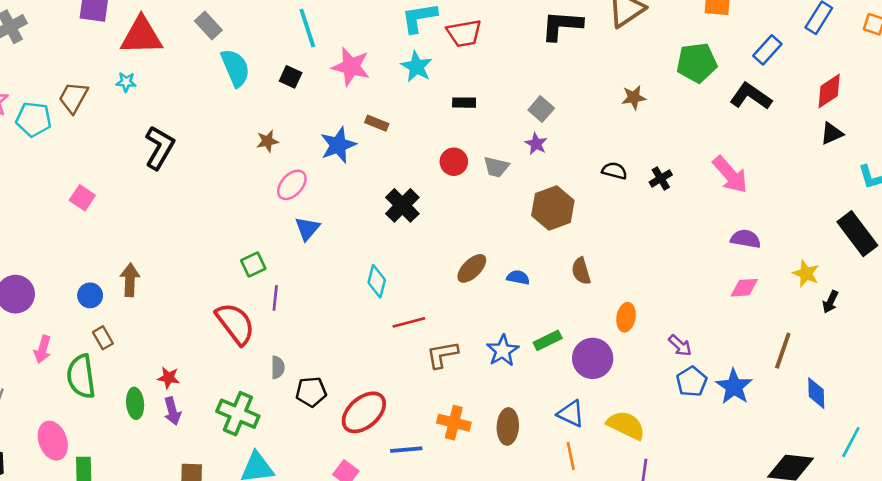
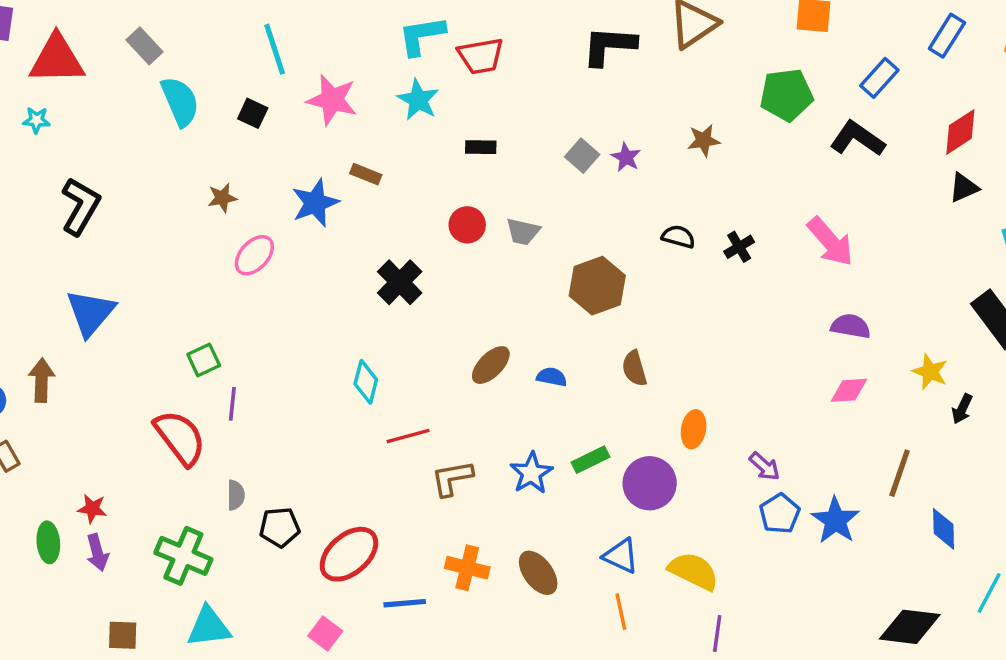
purple star: (536, 144) -> (626, 157), moved
blue triangle: (307, 229) -> (91, 313), moved, size x1.5
brown ellipse: (508, 426) -> (538, 573), turned -40

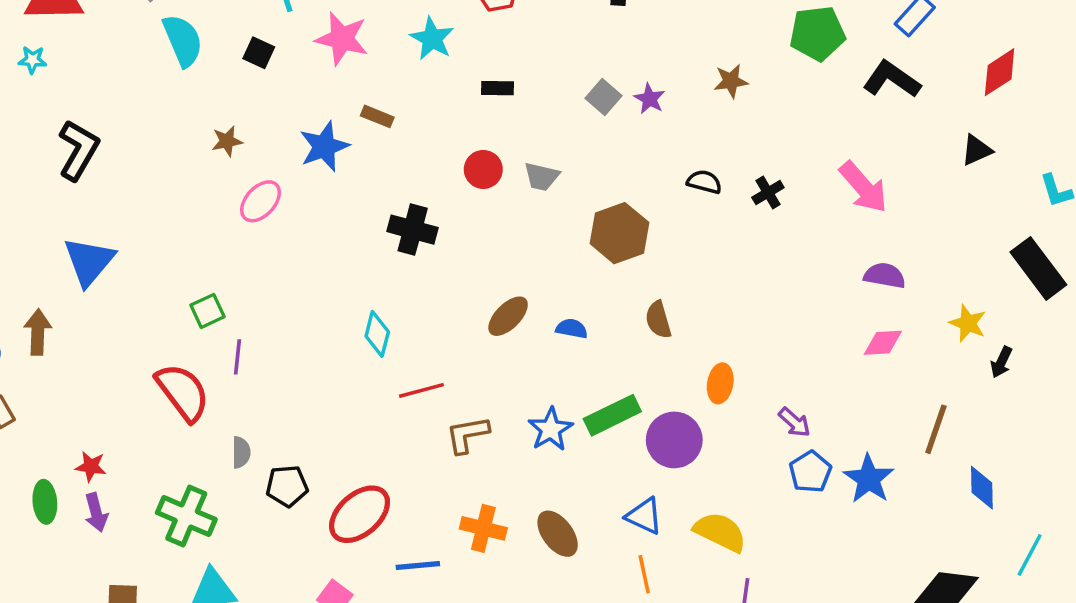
black triangle: (964, 188) -> (977, 150), moved
black cross: (400, 282) -> (413, 230), turned -30
green rectangle: (590, 460) -> (612, 415), size x1.4

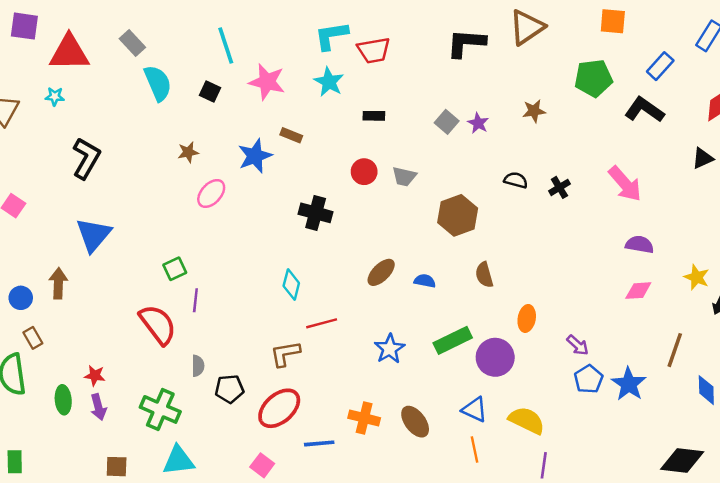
blue star: (550, 429) -> (390, 349), moved
brown L-shape: (467, 435) -> (285, 354), moved

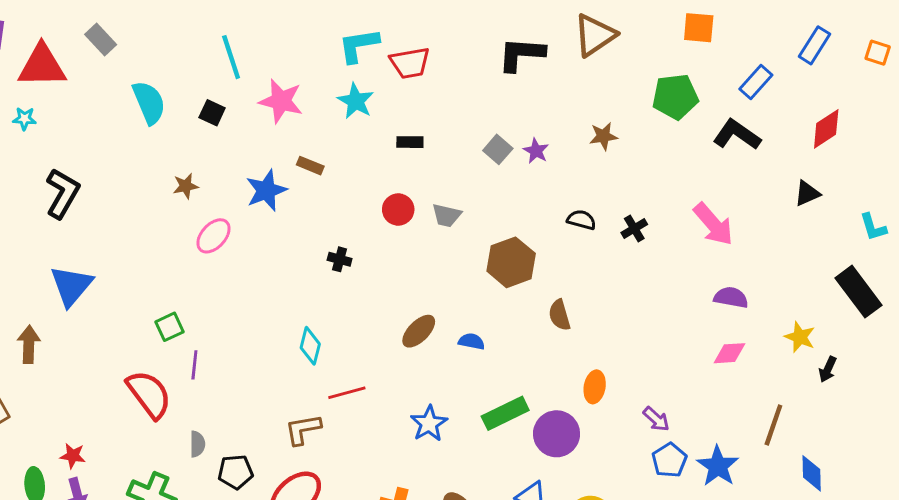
gray rectangle: (132, 43) -> (101, 39), moved
black cross: (316, 213) -> (340, 259), size x0.6
brown semicircle: (484, 275) -> (559, 315), moved

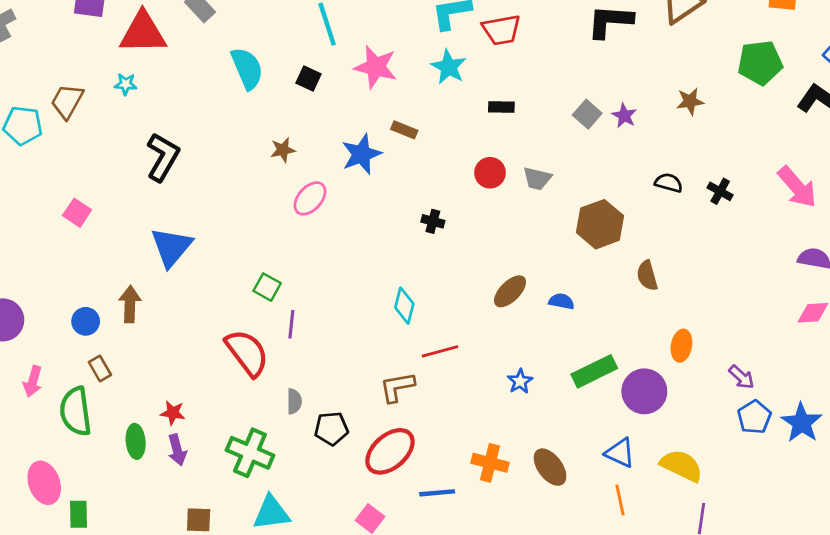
black cross: (634, 229) -> (720, 191), turned -30
green square: (170, 327) -> (267, 287), turned -36
blue star: (429, 424) -> (520, 381), size x0.7

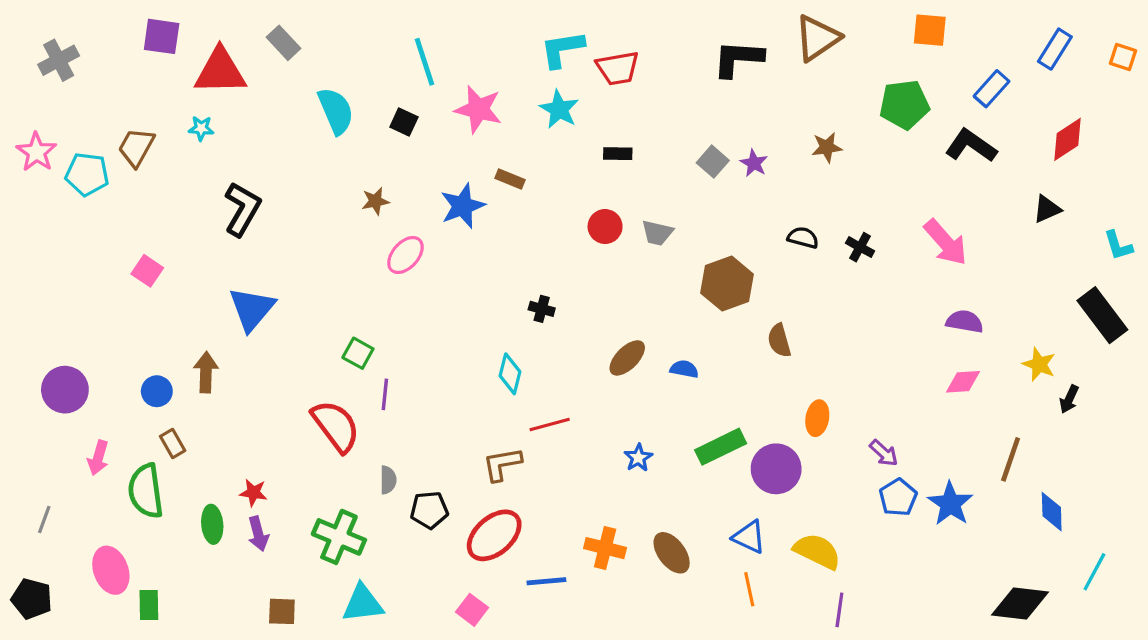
black cross: (433, 221) -> (542, 309), moved

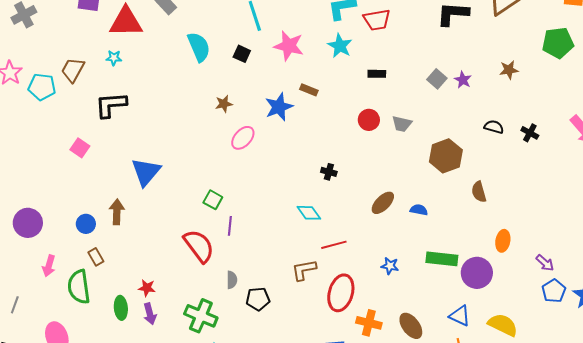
black L-shape: (242, 209) -> (111, 105), moved, turned -124
cyan diamond: (510, 374) -> (309, 213), turned -50
green rectangle: (721, 447) -> (442, 259), turned 32
blue star: (638, 458) -> (390, 266), turned -30
red ellipse: (494, 535) -> (341, 293), moved, turned -33

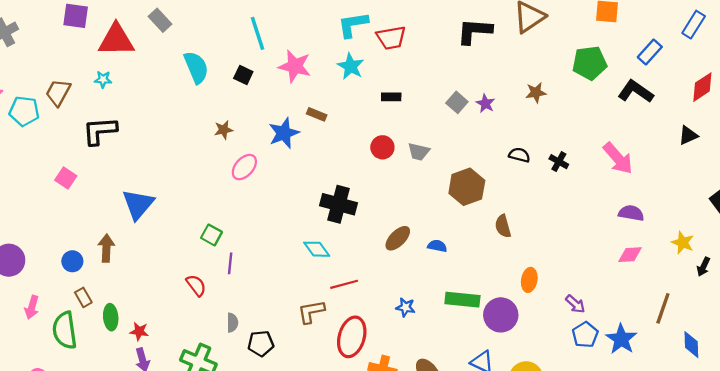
black cross: (329, 172) -> (339, 204), size x2.0
red semicircle: (199, 246) -> (196, 285), size x0.6
green ellipse: (121, 308) -> (111, 317), moved

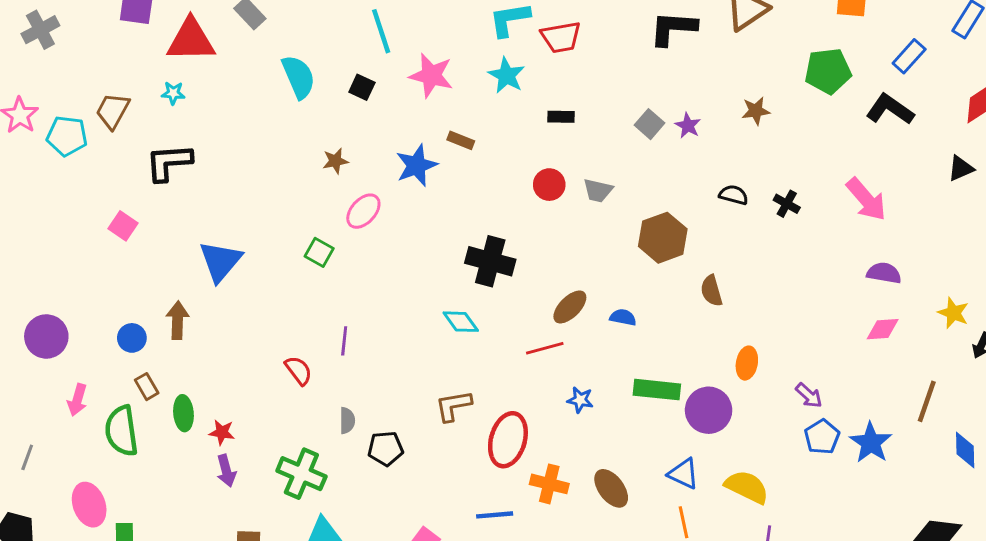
green square: (211, 235) -> (319, 252), moved
red line: (344, 284) -> (545, 348), moved

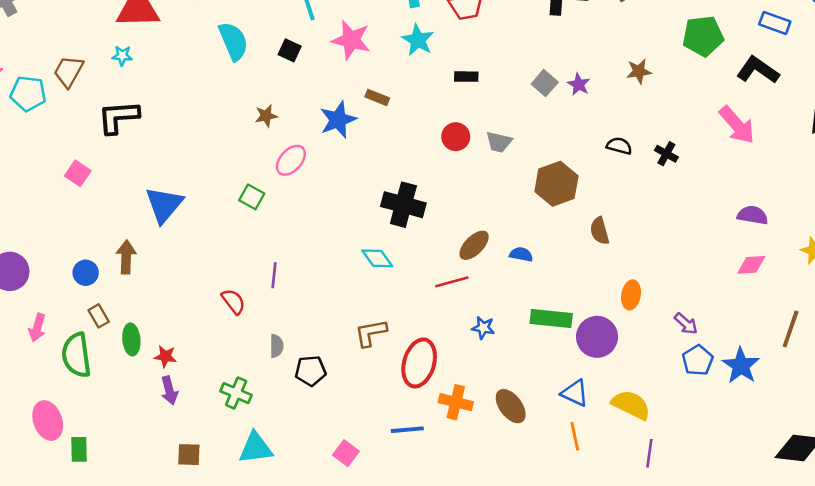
blue rectangle: (909, 56) -> (775, 23), turned 68
pink arrow: (866, 199) -> (737, 125), moved
green cross: (301, 474) -> (236, 393), size x0.7

